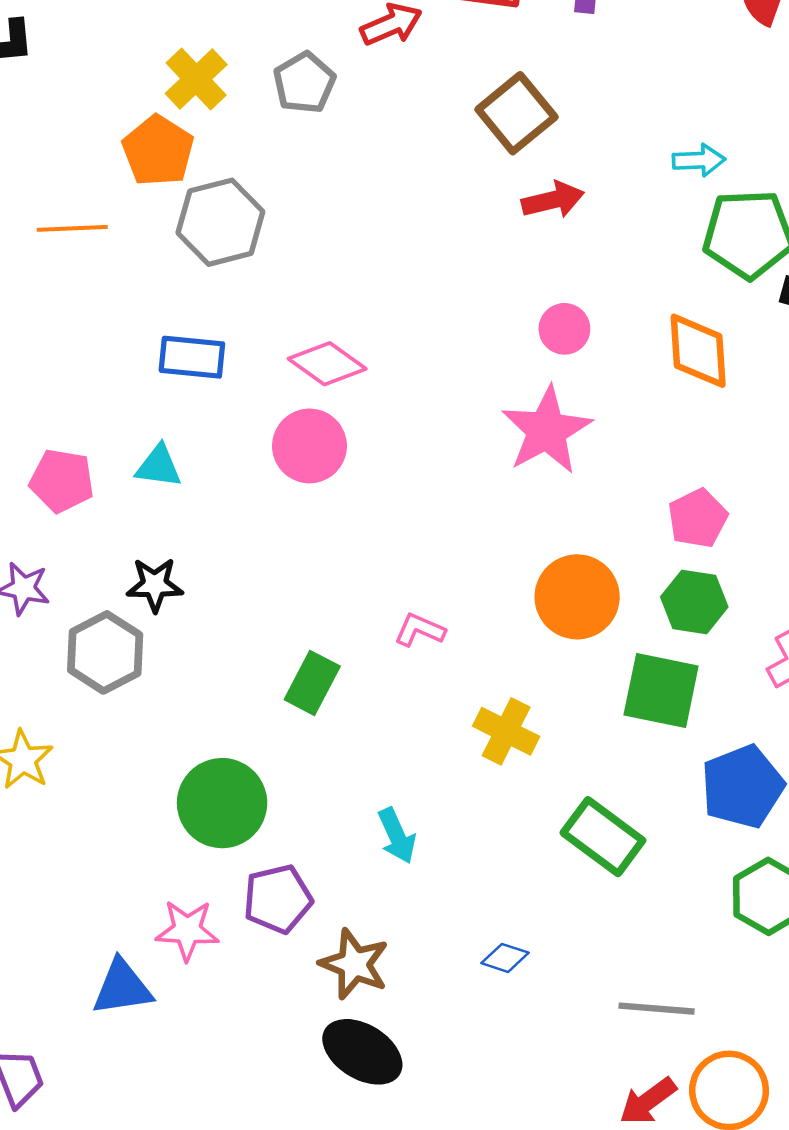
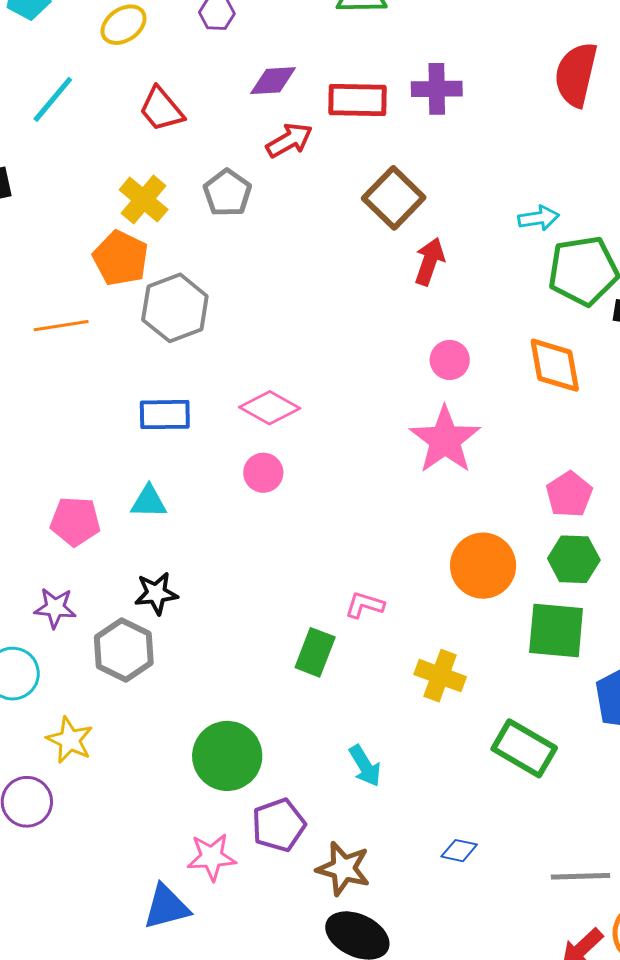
red arrow: (553, 200) -> (429, 262), turned -51
pink circle: (309, 446) -> (263, 473), size x0.7
green rectangle: (312, 683) -> (315, 652), moved

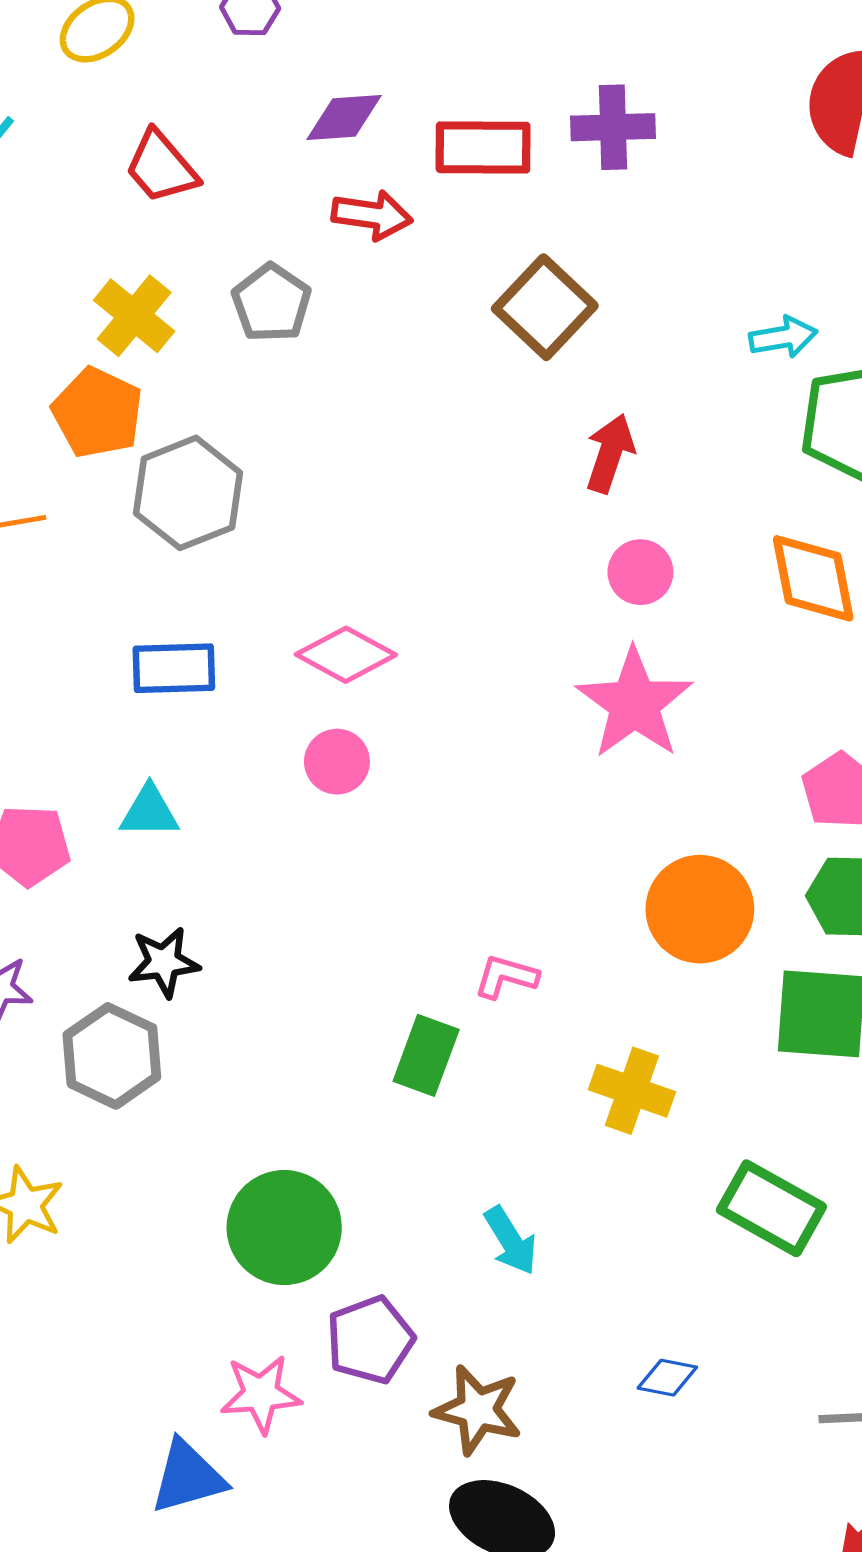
red arrow: (289, 140) -> (372, 215), turned 39
red arrow: (429, 262) -> (610, 453), moved

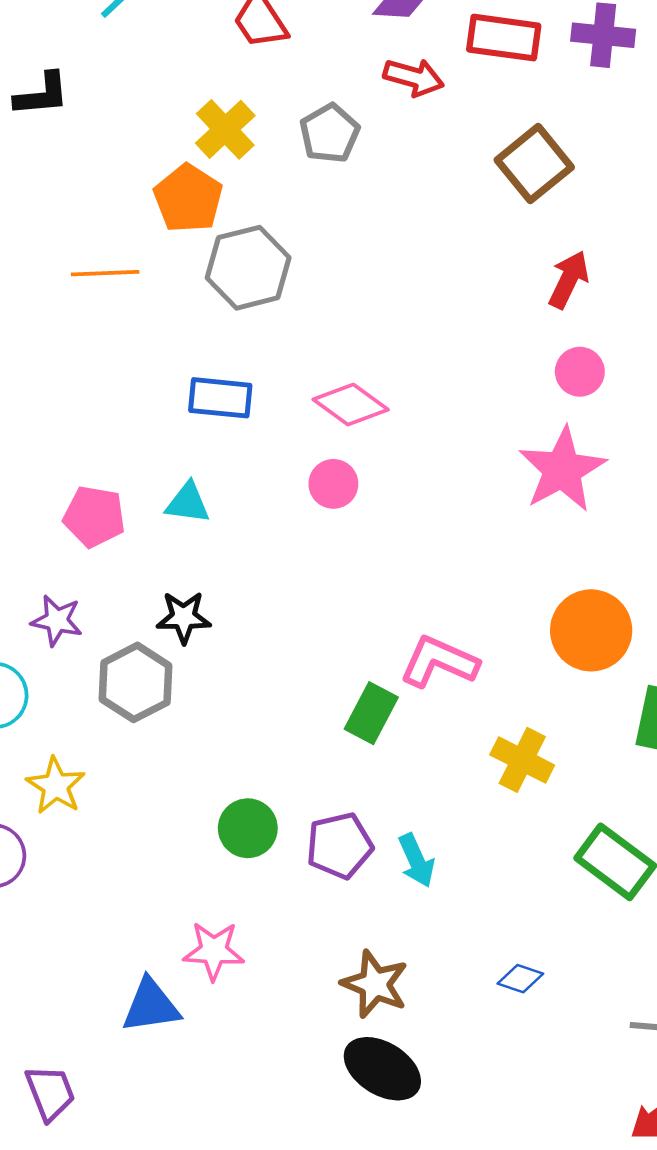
pink L-shape: (506, 977) -> (439, 662), size x1.6
green circle: (284, 1228) -> (248, 828), size x0.7
purple pentagon: (370, 1340) -> (340, 846), moved

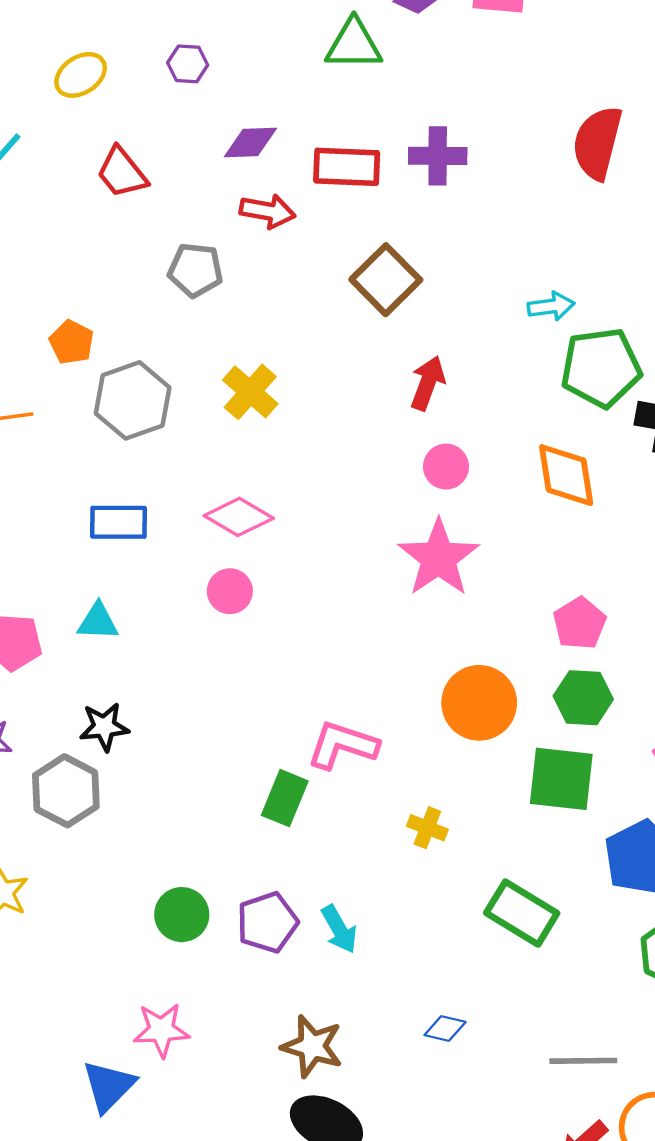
yellow cross: (225, 129) -> (250, 392), moved
gray pentagon: (330, 133) -> (195, 270), turned -30
orange pentagon: (188, 198) -> (72, 342), size x0.7
yellow cross: (522, 760) -> (427, 828), size x0.7
blue triangle: (151, 1006) -> (109, 1086), turned -32

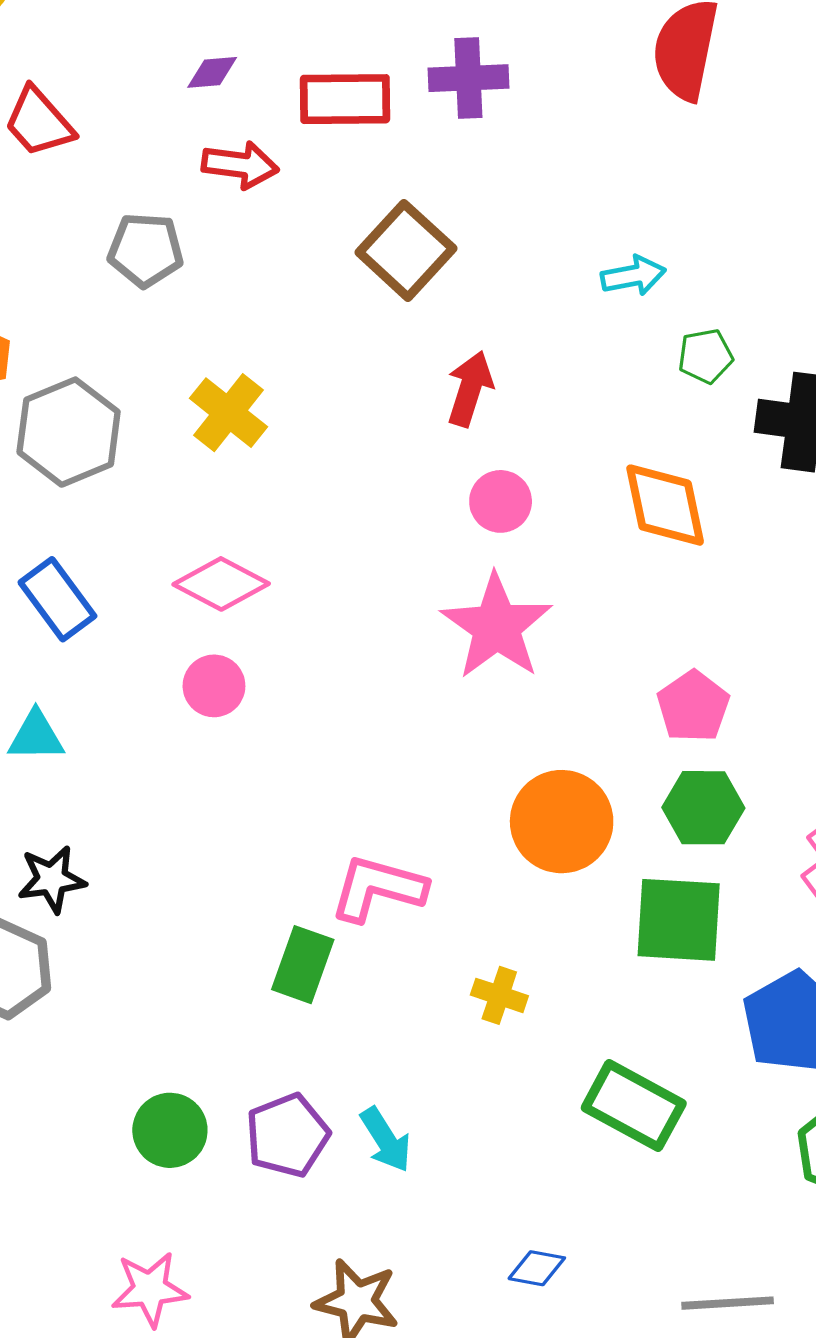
purple diamond: (250, 143) -> (212, 72), size x0.7
green pentagon: (601, 368) -> (705, 356), size x0.5
blue rectangle: (118, 522) -> (57, 599), turned 56

